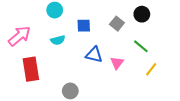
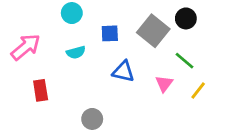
gray square: (117, 24) -> (153, 31), size x1.6
pink triangle: (117, 63) -> (164, 84), moved
red rectangle: (31, 69) -> (41, 90), size x0.7

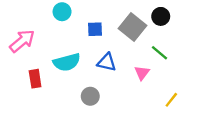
cyan semicircle: (76, 52) -> (67, 62), moved, size x1.6
yellow line: (198, 90) -> (171, 100), moved
gray circle: (92, 119) -> (90, 96), moved

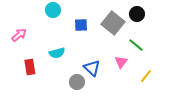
pink arrow: (22, 41) -> (19, 35), size x0.7
cyan semicircle: (67, 62) -> (57, 53), size x0.7
blue triangle: (107, 62) -> (92, 68), moved, turned 30
yellow line: (171, 100) -> (146, 76), moved

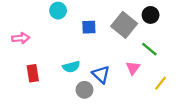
pink arrow: (19, 35) -> (21, 38), turned 35
cyan semicircle: (57, 53) -> (71, 67), moved

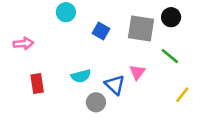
gray square: (124, 25) -> (141, 28), turned -30
blue square: (89, 27) -> (101, 31), turned 32
pink triangle: (133, 68) -> (137, 72), moved

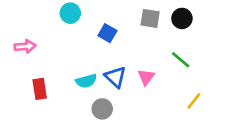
gray square: (141, 28) -> (150, 18), moved, size x0.7
blue triangle: (115, 85) -> (115, 77), moved

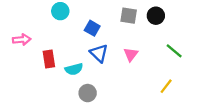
green line: (181, 60) -> (174, 51), moved
blue triangle: (115, 77) -> (99, 53), moved
pink triangle: (146, 77) -> (131, 54), moved
red rectangle: (40, 89) -> (49, 59), moved

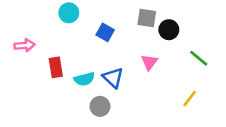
black circle: (156, 16) -> (169, 30), moved
blue triangle: (99, 53) -> (113, 78), moved

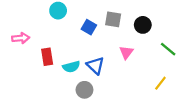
gray square: (147, 18) -> (113, 19), moved

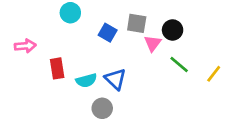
green line: (168, 49) -> (179, 64), moved
pink triangle: (126, 52) -> (153, 43), moved
yellow line: (160, 83) -> (214, 74), moved

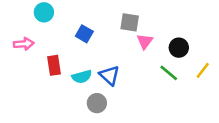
cyan circle: (70, 13) -> (44, 12), moved
black circle: (173, 30) -> (179, 48), moved
blue square: (108, 33) -> (84, 34), moved
green line: (179, 64) -> (169, 73), moved

